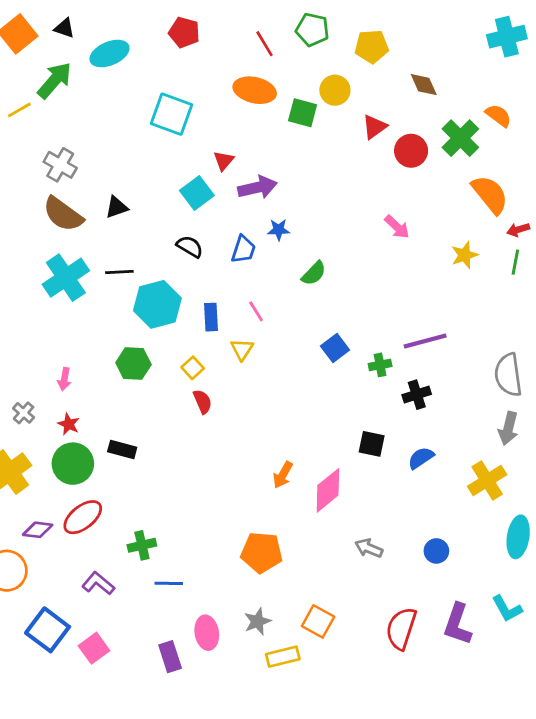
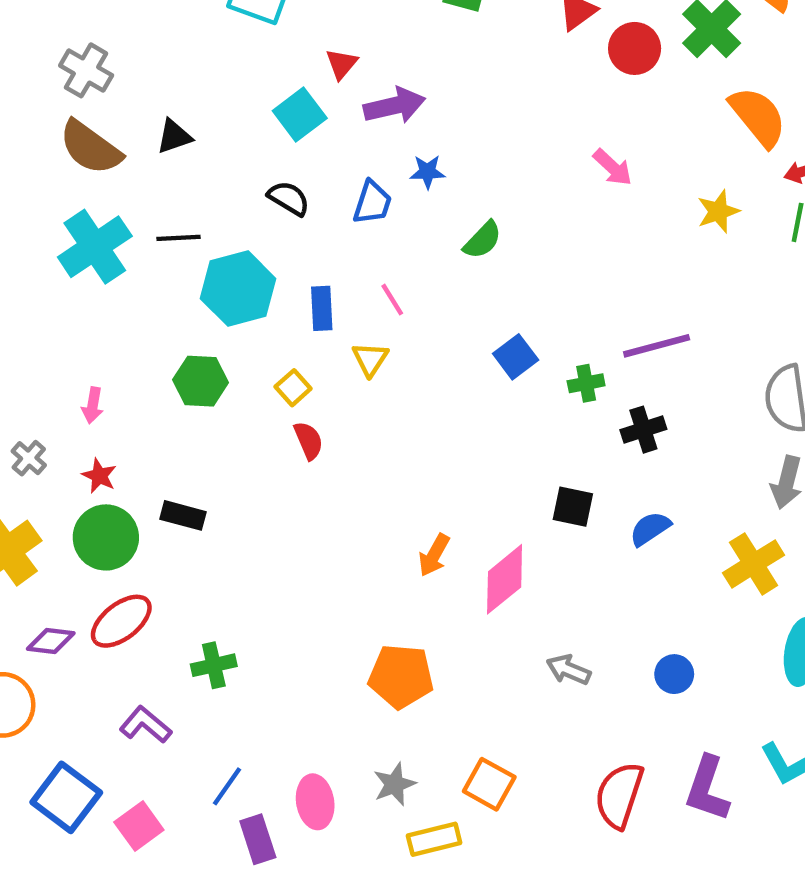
blue line: (169, 583) -> (227, 786), moved, turned -56

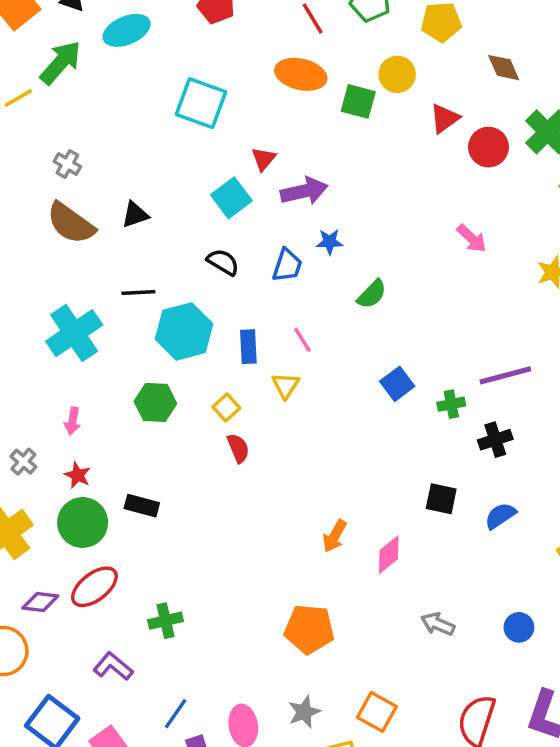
gray cross: (86, 70) -> (67, 164), size x0.7
cyan cross: (95, 247) -> (74, 333), moved
pink diamond: (505, 579) -> (389, 555), size x0.7

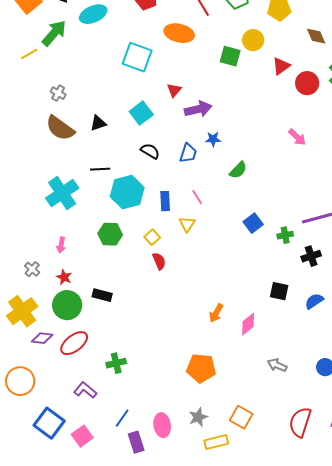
orange ellipse: (301, 74) -> (179, 33), moved
cyan square: (231, 198) -> (141, 113), moved
purple diamond: (40, 602) -> (42, 338), moved

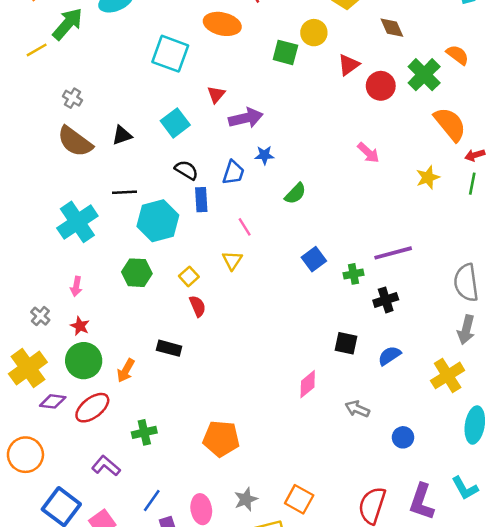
blue rectangle: (165, 201) -> (201, 200), moved
black rectangle: (102, 295) -> (169, 348), moved
orange arrow: (216, 313) -> (126, 371), moved
gray arrow: (277, 365) -> (357, 409), moved
orange pentagon: (201, 368) -> (221, 439), moved

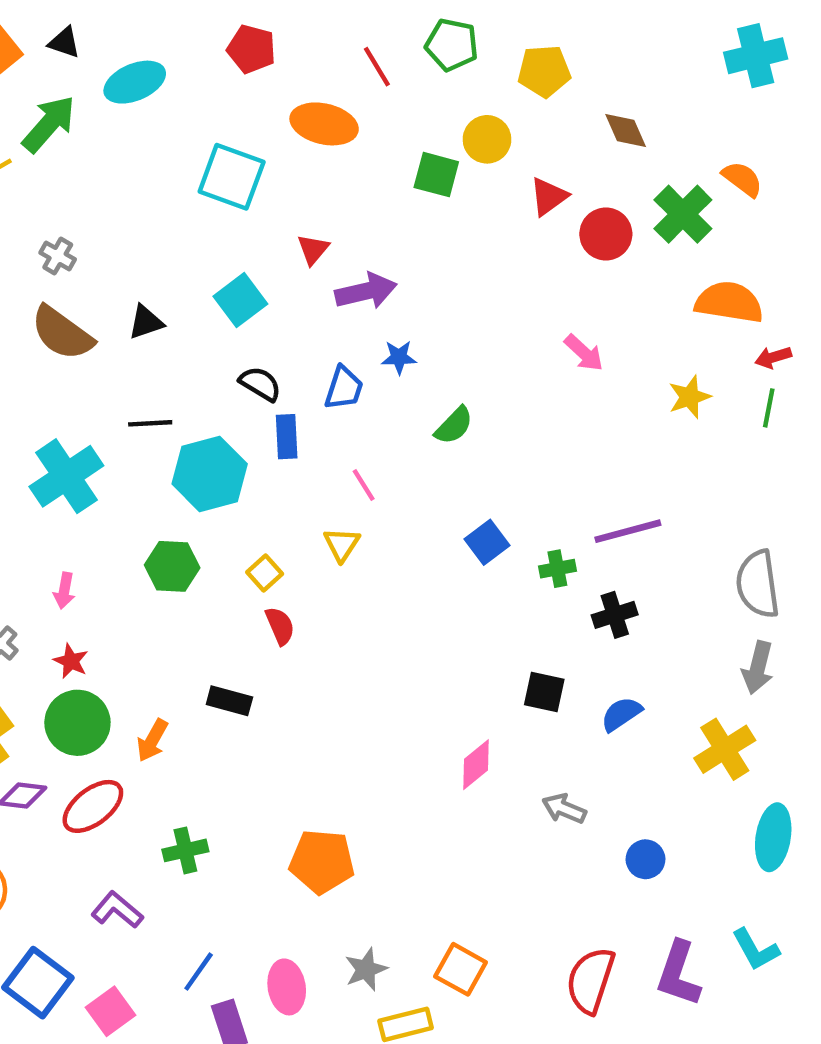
orange semicircle: (450, 124) -> (729, 302), turned -42

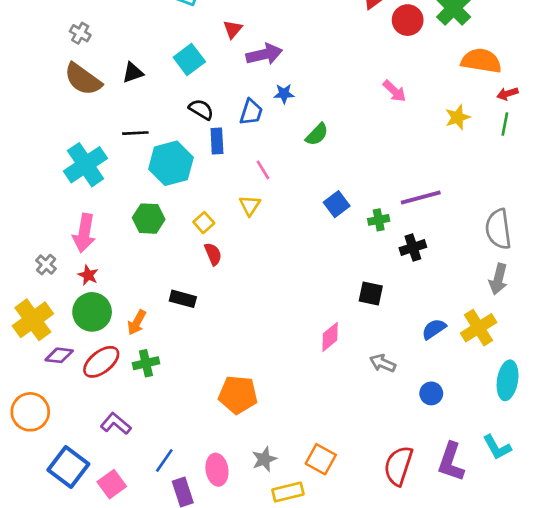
pink arrow: (64, 591) -> (84, 233), size x1.8
blue semicircle: (621, 714) -> (434, 329), moved
green cross: (185, 850) -> (146, 363), moved

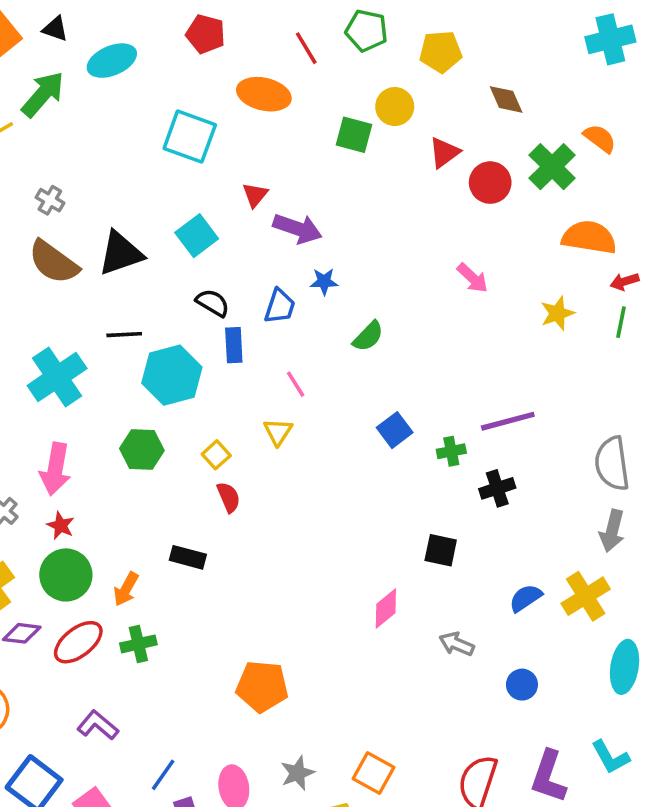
purple arrow: (264, 54) -> (297, 229), turned 32
black triangle: (133, 73) -> (121, 253), size x1.6

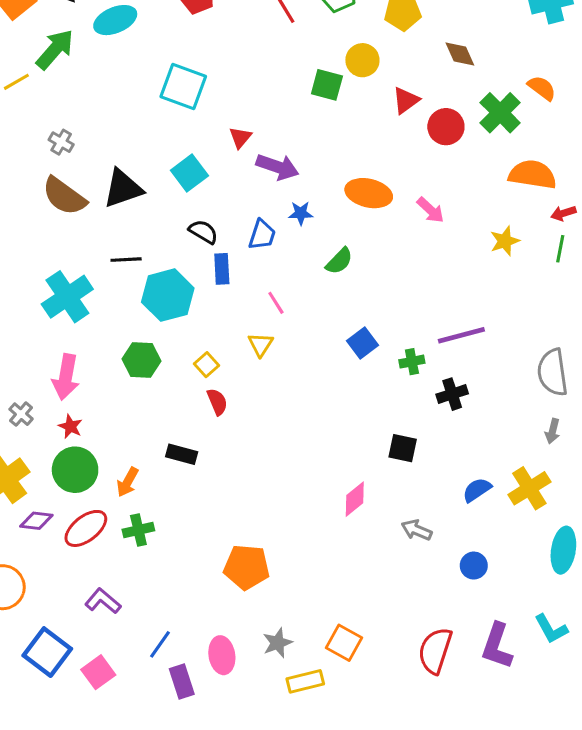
orange ellipse: (264, 94) -> (369, 193), moved
gray arrow: (612, 531) -> (553, 431), size x0.7

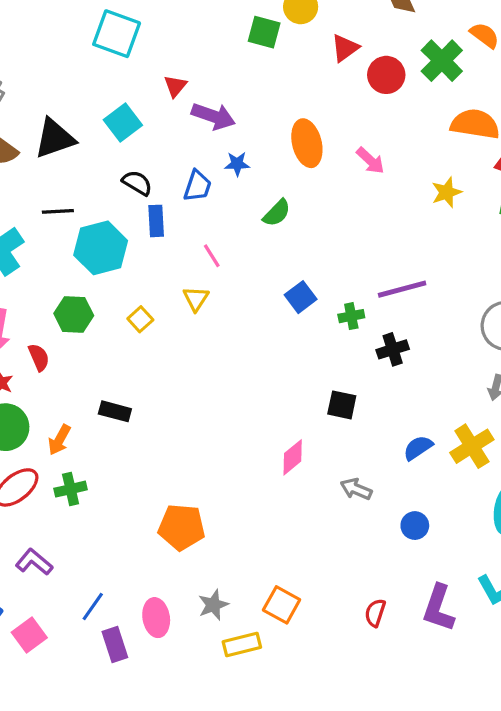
orange ellipse: (369, 193) -> (307, 143), turned 63
red semicircle: (217, 402) -> (39, 357), moved
red semicircle: (435, 651) -> (375, 613), size x0.6

